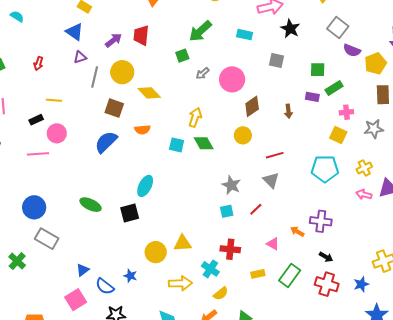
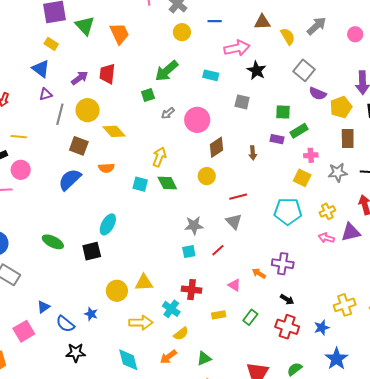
gray star: (231, 185) -> (194, 226), turned -30
green rectangle: (290, 275) -> (250, 317), size x0.7
pink square: (76, 300) -> (24, 331), moved

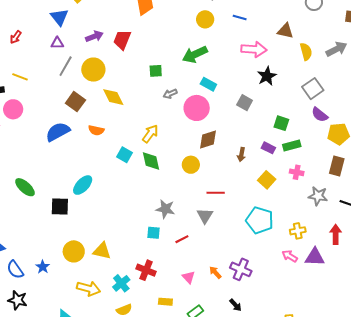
green arrow: (167, 71) -> (195, 54), moved
cyan rectangle: (211, 75) -> (208, 84), moved
yellow square: (302, 178) -> (267, 180), moved

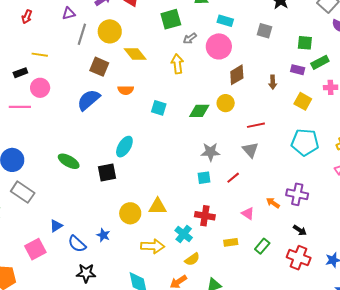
green square: (156, 71) -> (171, 19), size x1.5
yellow arrow: (150, 134) -> (177, 64), moved, turned -30
green diamond: (151, 161) -> (199, 111), moved, turned -65

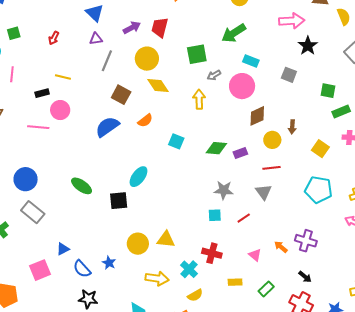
yellow circle: (110, 31) -> (147, 59), moved
purple rectangle: (298, 70) -> (240, 153), moved, turned -40
orange semicircle: (126, 90) -> (145, 121), turned -42
yellow circle: (226, 103) -> (272, 140), moved

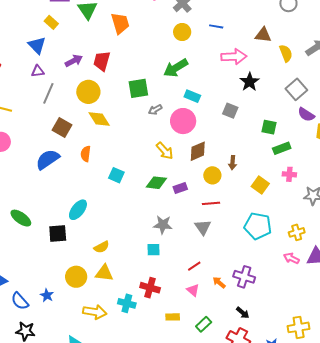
yellow arrow: (199, 99) -> (165, 151), moved, turned 138
orange semicircle: (145, 121) -> (86, 154), turned 133
red line: (244, 218) -> (194, 266), moved
cyan cross: (189, 269) -> (127, 303), turned -30
yellow semicircle: (195, 295) -> (102, 247), moved

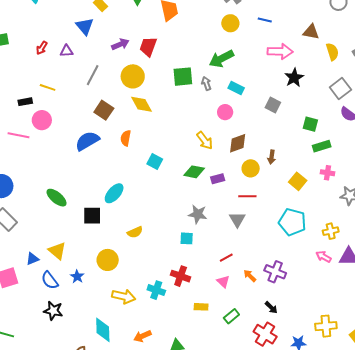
purple triangle: (38, 71) -> (67, 51), moved
gray arrow: (155, 110) -> (206, 83), moved, turned 96
pink circle: (183, 121) -> (225, 112), size x0.6
yellow triangle: (104, 273) -> (57, 251), moved, turned 30

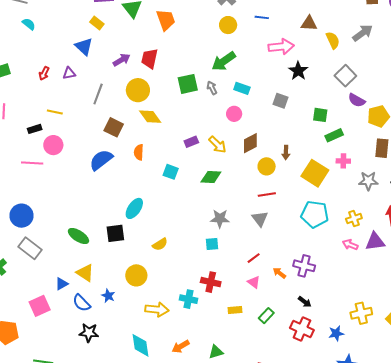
purple rectangle: (218, 179) -> (191, 142), moved
yellow square: (298, 181) -> (315, 173), size x1.5
green ellipse: (57, 198) -> (78, 236), moved

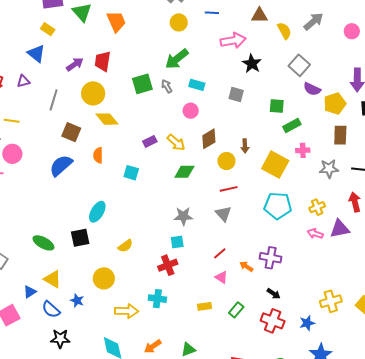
green diamond: (211, 177) -> (184, 172), moved
red cross: (211, 282) -> (168, 265), moved, turned -30

